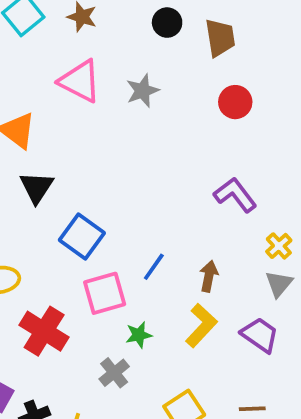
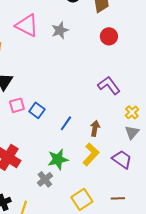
blue square: (82, 236) -> (37, 110), moved, size x0.7
pink square: (105, 293) -> (17, 105), moved, size x0.7
green star: (139, 335) -> (58, 159), size x1.5

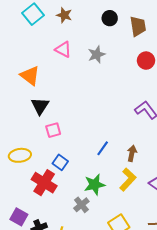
pink triangle: (27, 25) -> (63, 49), size x0.7
blue square: (37, 110) -> (60, 162), moved

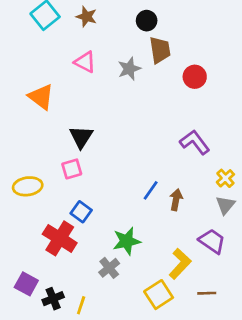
brown trapezoid: (138, 26) -> (160, 50), moved
black triangle: (40, 106) -> (81, 137), moved
blue line: (103, 148) -> (151, 190), moved
yellow ellipse: (20, 155) -> (28, 186), moved
yellow L-shape: (128, 180) -> (180, 264), moved

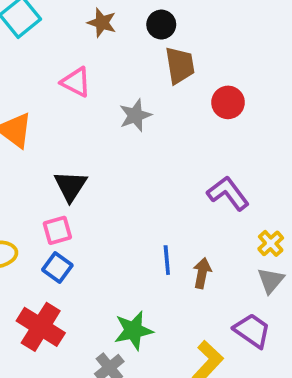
brown star: (86, 17) -> (102, 23), moved
gray star: (129, 69) -> (135, 115), moved
blue line: (151, 190) -> (167, 260), turned -40
blue square: (81, 212) -> (57, 267), moved

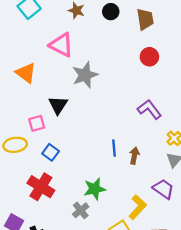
brown trapezoid: (180, 65) -> (145, 19), moved
pink triangle: (76, 82) -> (61, 45), size x1.4
gray star: (135, 115) -> (85, 75), moved, size x1.4
pink square: (57, 230) -> (37, 123), moved

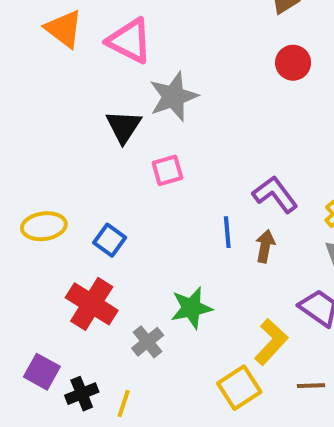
orange triangle: (26, 73) -> (64, 29), moved
black triangle: (58, 105) -> (124, 127), moved
purple L-shape: (149, 109) -> (275, 194), moved
pink square: (37, 123) -> (167, 170), moved
gray cross: (81, 210) -> (148, 342), moved

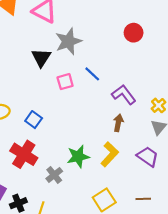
red circle: (293, 63) -> (134, 33), moved
blue line: (227, 232) -> (92, 74), moved, turned -42
yellow L-shape: (271, 342) -> (110, 154), moved

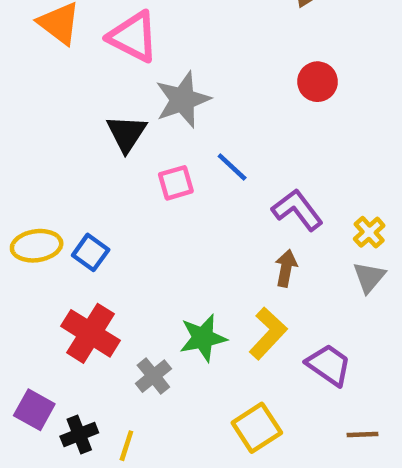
blue square: (34, 120) -> (91, 252), moved
purple trapezoid: (148, 156) -> (329, 365), moved
brown line: (143, 199) -> (362, 434), moved

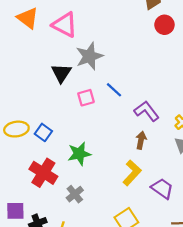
red circle: (318, 82) -> (164, 25), moved
green star: (203, 338) -> (79, 154), moved
purple square: (34, 410) -> (15, 211), turned -30

